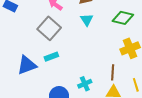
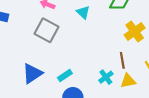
cyan rectangle: (51, 57) -> (65, 75), moved
cyan cross: (85, 84) -> (106, 77), moved

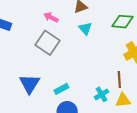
blue triangle: (32, 73) -> (29, 84), turned -30

